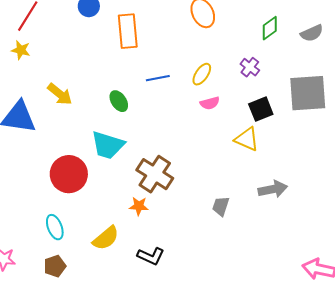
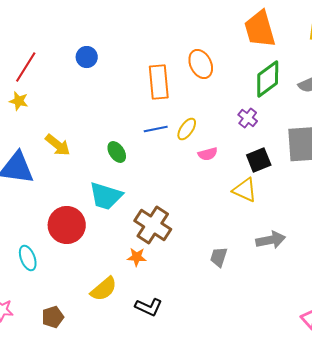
green diamond: (270, 28) -> (268, 79), size x1.5
orange rectangle: (128, 31) -> (159, 82), moved
yellow ellipse: (202, 74) -> (187, 129), moved
cyan ellipse: (55, 227) -> (28, 258), moved

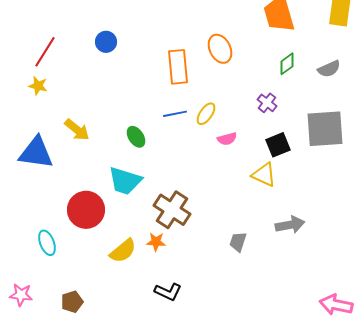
green diamond: (268, 79) -> (287, 64), size x0.6
yellow semicircle: (104, 289) -> (123, 251), moved

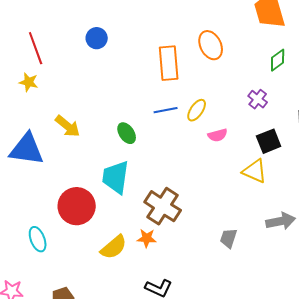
red line: (45, 52) -> (36, 48), turned -52
cyan trapezoid: (125, 181) -> (116, 177), turned 81

